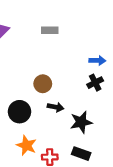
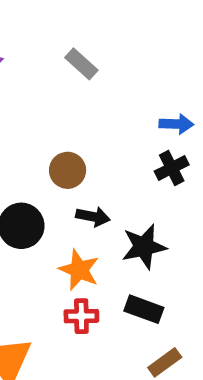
gray rectangle: (50, 30) -> (81, 64), turned 42
orange star: (26, 145) -> (79, 270), moved

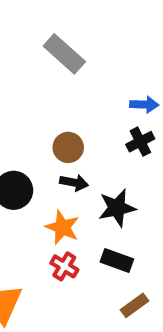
gray rectangle: (81, 64) -> (64, 54), size x1.5
brown circle: (68, 170) -> (68, 147), moved
red cross: (81, 316) -> (64, 266), turned 32

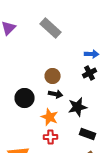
black rectangle: (117, 261) -> (88, 134), moved
red cross: (64, 266) -> (51, 137), turned -32

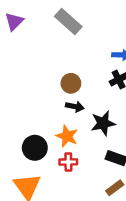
black circle: (25, 98) -> (35, 148), moved

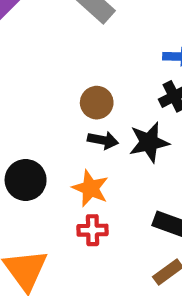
black star: (103, 123) -> (149, 142), moved
black circle: (35, 148) -> (26, 180), moved

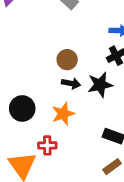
orange star: (90, 188) -> (63, 114), turned 30
red cross: (93, 230) -> (47, 145), moved

